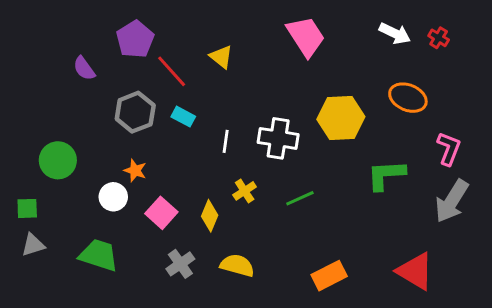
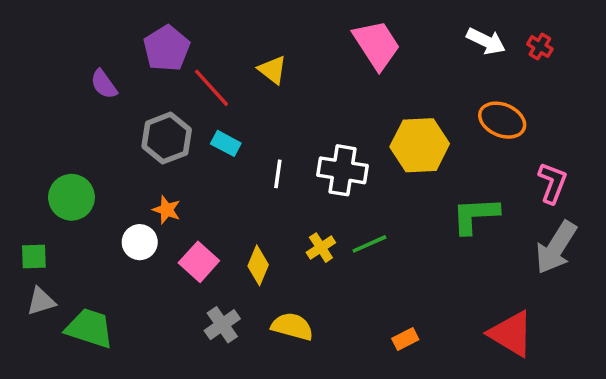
yellow cross: (245, 191) -> (321, 248), moved
green trapezoid: (99, 255) -> (89, 328), moved
orange rectangle: (329, 276) -> (405, 339), size x0.6

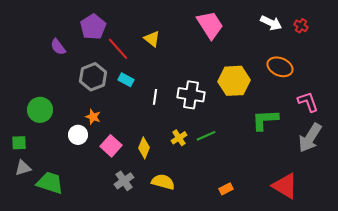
pink L-shape: (552, 183) -> (308, 102), turned -40

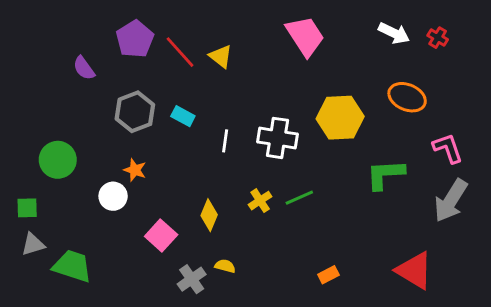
red line: (118, 49) -> (180, 52), moved
pink square: (111, 146) -> (161, 235), moved
gray cross: (124, 181) -> (192, 279), moved
yellow semicircle: (163, 182) -> (225, 266), moved, size x0.6

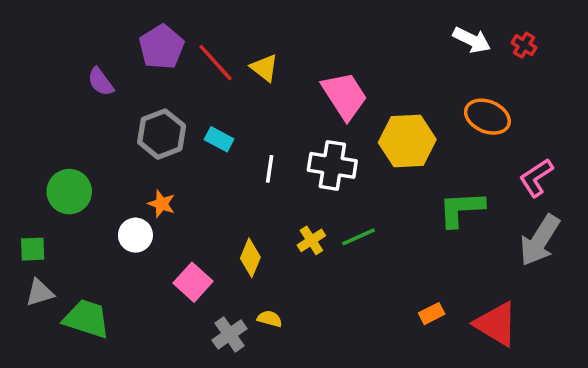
pink trapezoid: (305, 36) -> (345, 96), moved
pink L-shape: (448, 148) -> (536, 178), turned -104
orange rectangle: (328, 275) -> (432, 314), moved

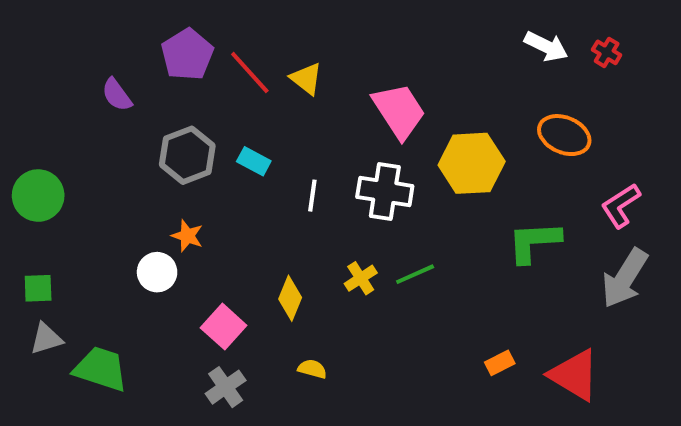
green circle: (69, 192) -> (38, 196), moved
gray cross: (230, 334) -> (226, 387), moved

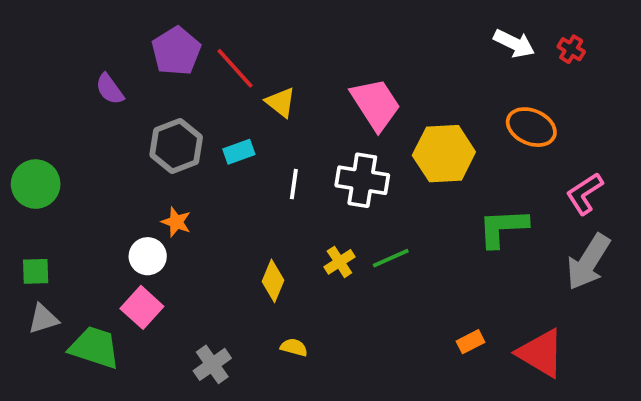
yellow triangle: (306, 79) -> (281, 102), moved
cyan rectangle: (254, 161) -> (239, 152), turned -48
pink square: (224, 327) -> (142, 307), moved

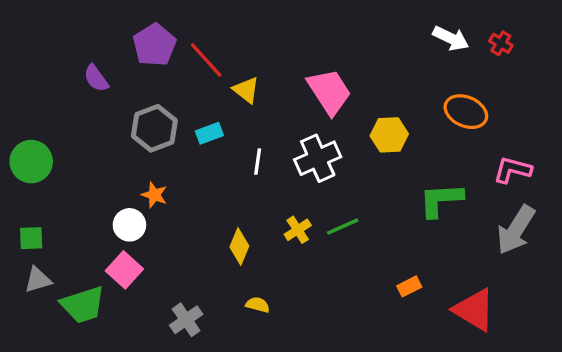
yellow hexagon: (444, 154) -> (389, 135), size x0.7
white cross: (362, 180) -> (318, 158), turned -33
pink L-shape: (584, 194) -> (513, 170), turned 48
orange rectangle: (471, 342) -> (409, 286), moved
green trapezoid: (94, 347) -> (83, 305), turned 144

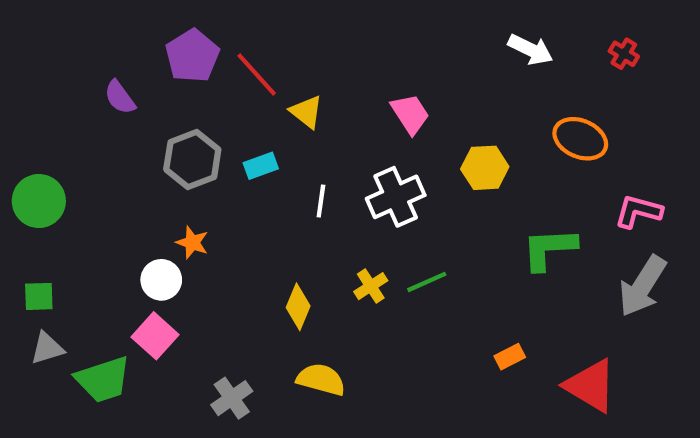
white arrow: (451, 38) -> (530, 50), moved
pink trapezoid: (329, 92) -> (410, 114), size x0.7
yellow semicircle: (258, 305) -> (321, 379), size x1.6

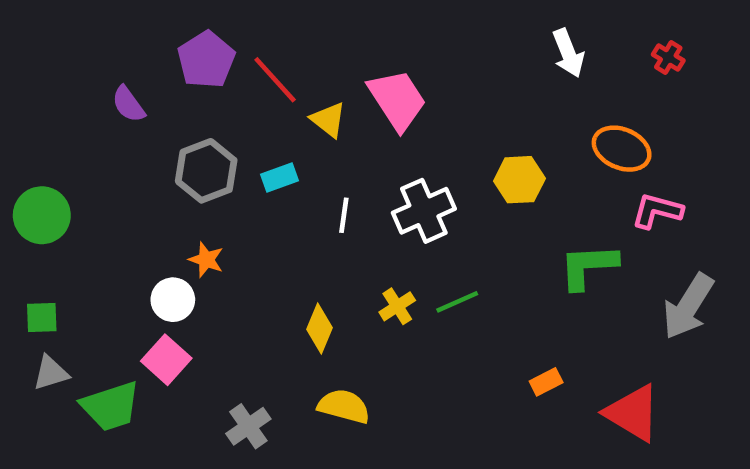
white arrow: (530, 50) -> (568, 53), turned 42
pink trapezoid: (410, 114) -> (397, 100), moved, size x1.4
pink L-shape: (638, 211) -> (657, 211), moved

